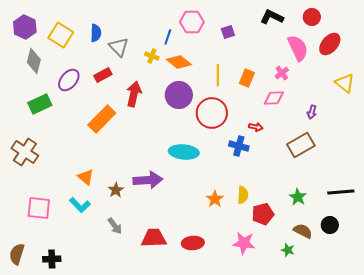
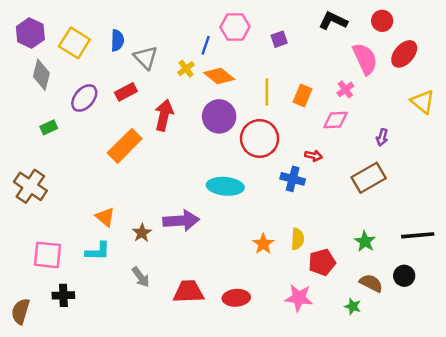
yellow cross: (152, 56) -> (186, 69), turned 32
green rectangle: (40, 104) -> (49, 127), size x0.6
cyan L-shape: (80, 205) -> (98, 251), turned -45
black cross: (52, 259) -> (63, 295), moved

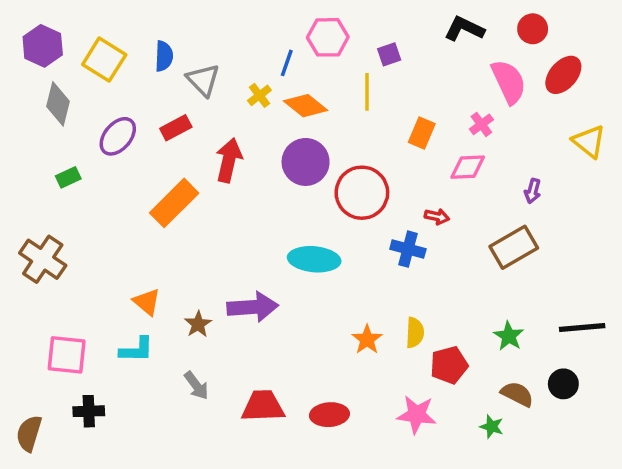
yellow line: (267, 92) -> (367, 92), moved

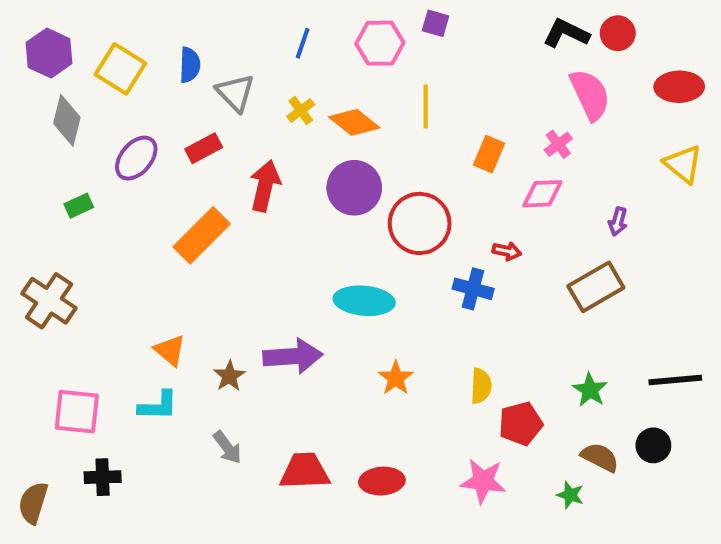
black L-shape: (464, 29) -> (566, 33), moved
purple square: (389, 54) -> (435, 23), moved, turned 35
blue line: (287, 63) -> (303, 43), moved
red ellipse: (563, 75) -> (679, 87), moved, turned 48
orange star: (367, 339) -> (396, 378), moved

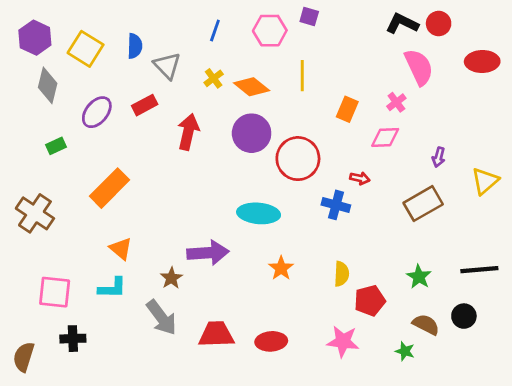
yellow triangle: (683, 164) -> (485, 181), moved, turned 40
orange rectangle: (202, 235) -> (109, 188), moved
brown star: (229, 376) -> (171, 278), moved
gray arrow: (227, 447) -> (162, 317), size x1.5

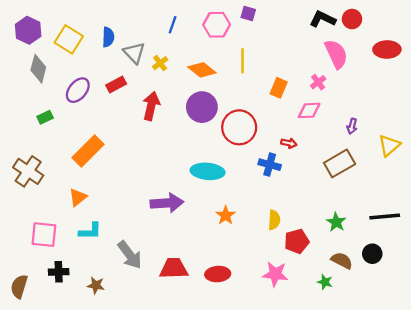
yellow cross: (214, 78) -> (160, 63), moved
orange triangle: (121, 249) -> (78, 197), moved, turned 42
brown star: (171, 278) -> (96, 285), moved, turned -30

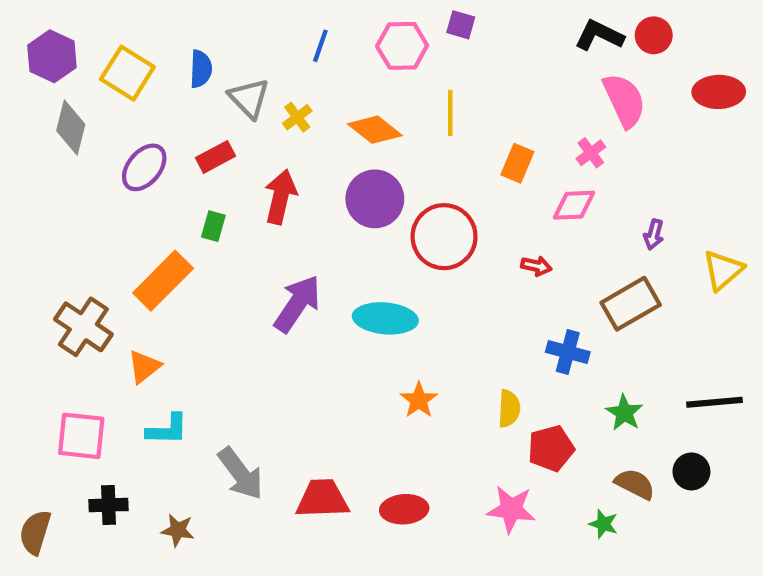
green rectangle: (45, 117) -> (213, 226), moved, turned -49
blue cross: (270, 165) -> (568, 352), moved
brown cross: (28, 171) -> (83, 327), moved
purple arrow: (167, 203) -> (297, 304), moved, turned -52

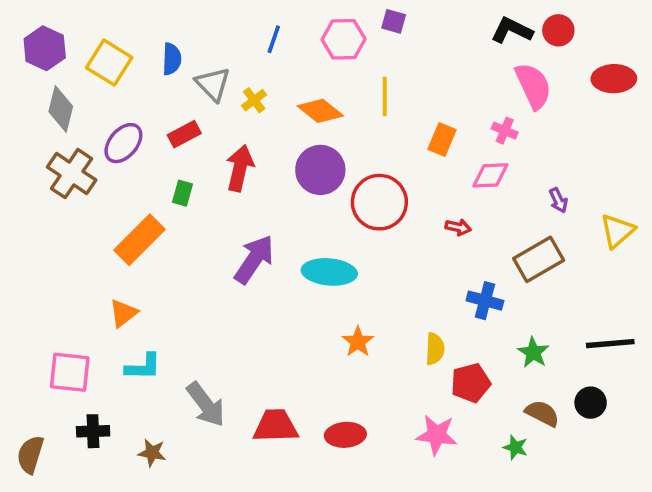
pink cross: (591, 153) -> (505, 131), turned -30
purple arrow: (654, 235) -> (558, 200), turned -40
brown cross: (83, 327) -> (72, 174), moved

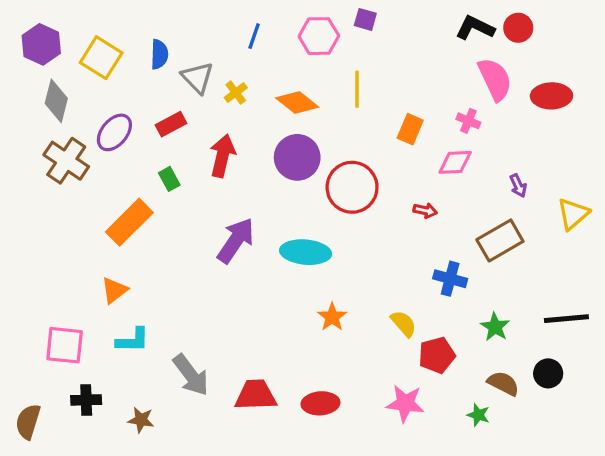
red ellipse: (614, 79) -> (551, 96), moved
green rectangle: (182, 193) -> (169, 179), turned -45
yellow semicircle: (435, 349) -> (404, 324), turned -44

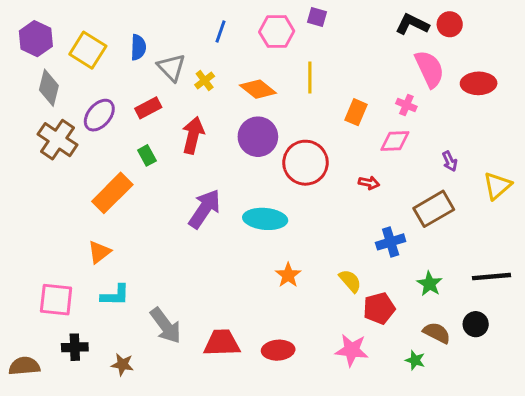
blue cross: (450, 279) -> (391, 242), turned -32
brown semicircle: (28, 422) -> (24, 366), turned 68

